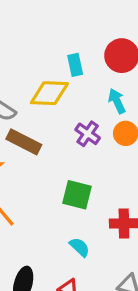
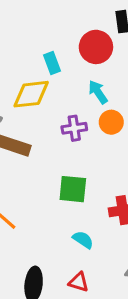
purple cross: (88, 134) -> (74, 128), turned -35

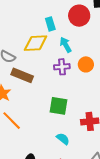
cyan arrow: (98, 92) -> (66, 45), moved

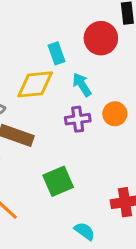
green square: (58, 106) -> (58, 181), moved, turned -30

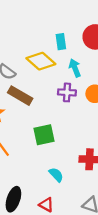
yellow diamond: (35, 84) -> (41, 61), turned 36

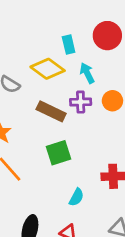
brown rectangle: (20, 96) -> (51, 111), moved
cyan semicircle: (56, 175) -> (76, 197), turned 77

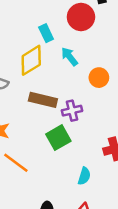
yellow diamond: (48, 69) -> (31, 60), turned -56
purple cross: (81, 102) -> (72, 111), moved

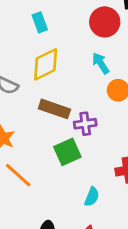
cyan rectangle: (46, 33) -> (40, 22), moved
cyan arrow: (69, 57) -> (101, 63), moved

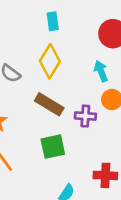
yellow diamond: (46, 64) -> (50, 61), turned -44
purple cross: (85, 124) -> (85, 116), moved

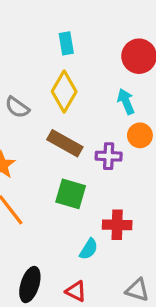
green square: (53, 147) -> (71, 194), turned 30
red cross: (105, 175) -> (117, 225), moved

